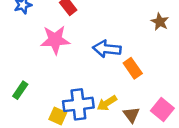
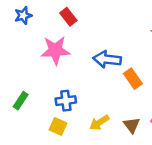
yellow arrow: (107, 103) -> (99, 123), moved
blue cross: (78, 104) -> (66, 101), moved, size x0.7

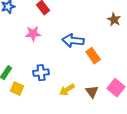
pink star: (55, 50) -> (33, 34), size x0.7
yellow square: (58, 126) -> (17, 89), moved

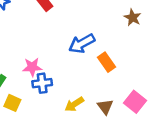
pink star: (33, 34) -> (32, 67), moved
blue arrow: (73, 41) -> (82, 44), turned -35

